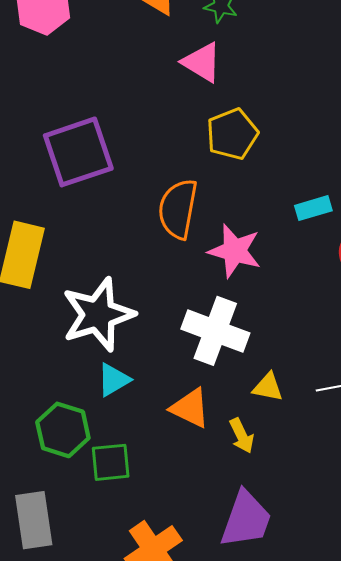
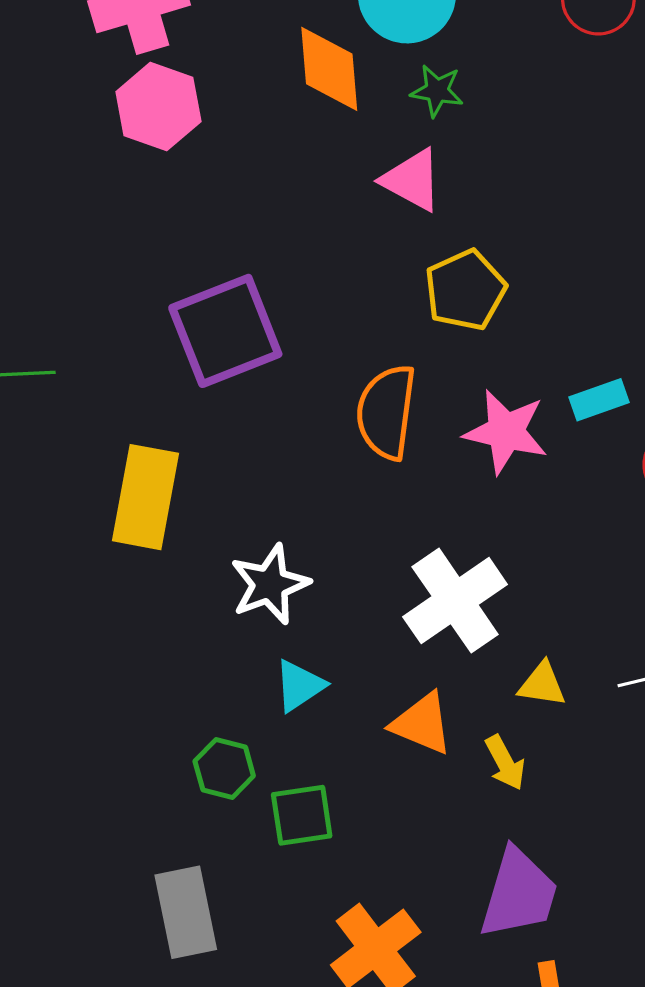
pink star: (235, 251) -> (506, 432), moved
white star: (98, 314) -> (270, 584), size x0.7
white cross: (215, 331) -> (455, 601), turned 38
green hexagon: (63, 430) -> (224, 768), size x0.7

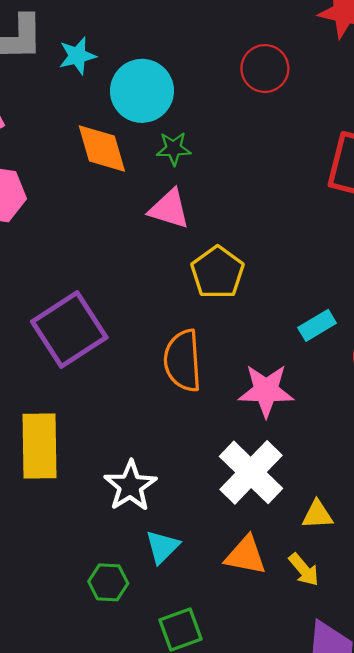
pink star: (506, 432) -> (266, 391), moved
green hexagon: (224, 768) -> (108, 582), moved

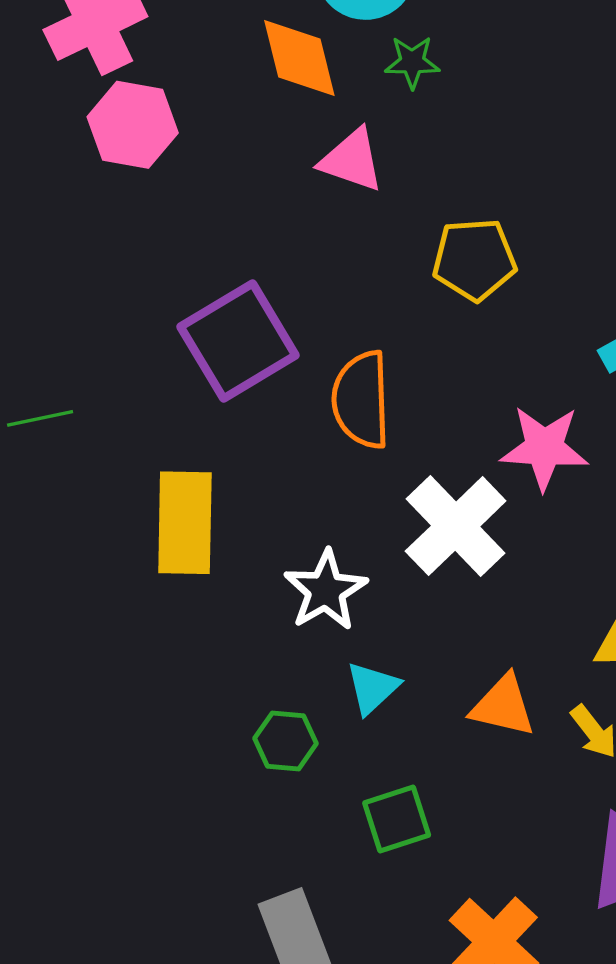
pink triangle: (169, 209) -> (352, 160), moved
yellow pentagon: (217, 272) -> (474, 259), turned 30
orange semicircle: (183, 361) -> (361, 400), moved
white cross: (251, 472) -> (456, 526), moved

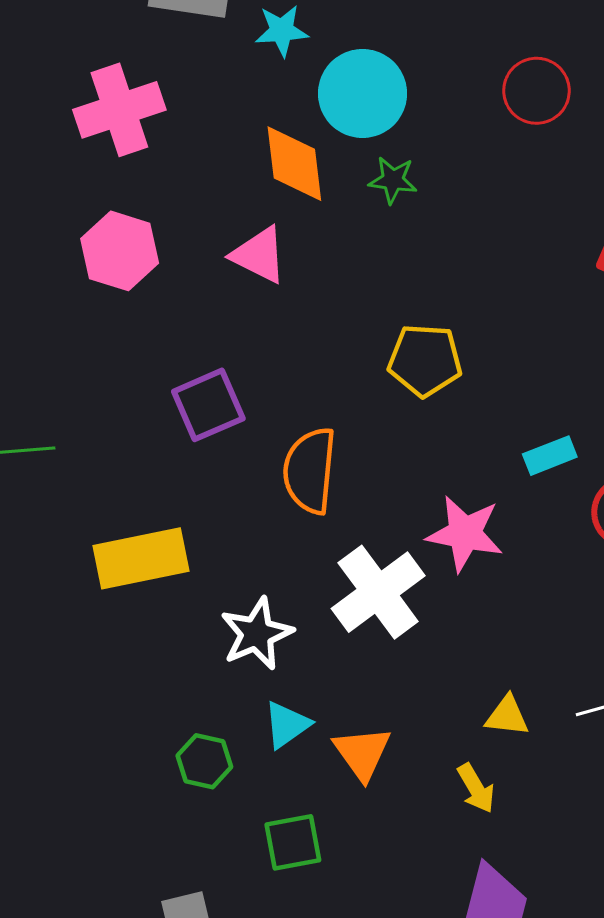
pink hexagon: (133, 125) -> (120, 251), moved
pink triangle: (352, 160) -> (259, 255), moved
purple square: (238, 341) -> (208, 405), size x0.7
yellow rectangle: (185, 523) -> (141, 558), turned 70
orange triangle: (503, 706) -> (362, 753), moved, turned 34

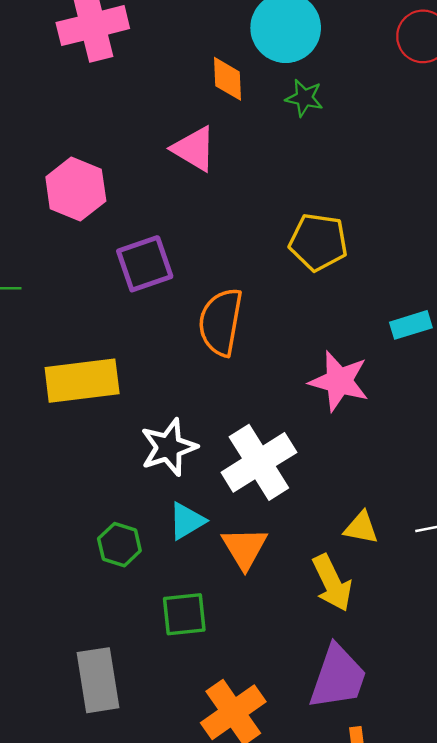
orange diamond: (294, 164) -> (228, 79), size x0.7
pink hexagon: (120, 251) -> (76, 189), moved
white cross: (378, 592) -> (259, 462), moved
yellow arrow: (476, 788) -> (332, 583), size x1.4

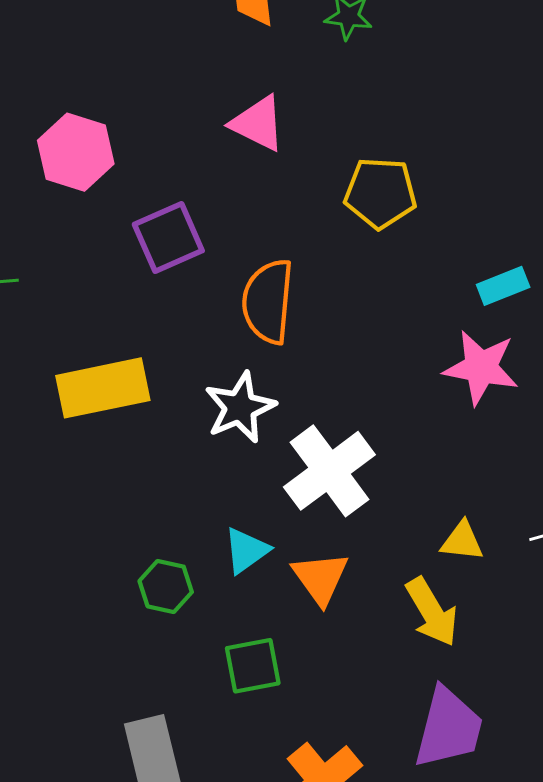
pink triangle: (194, 149) -> (258, 123), moved
pink star: (339, 381) -> (481, 368), moved
white star: (169, 447) -> (240, 407), moved

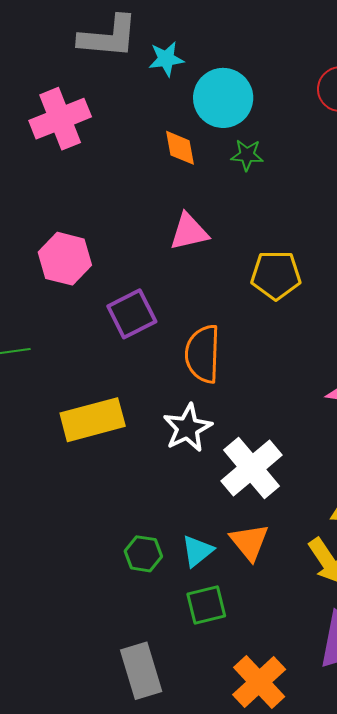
pink triangle: (258, 123) -> (189, 232), turned -36
cyan triangle: (246, 550) -> (197, 551), moved

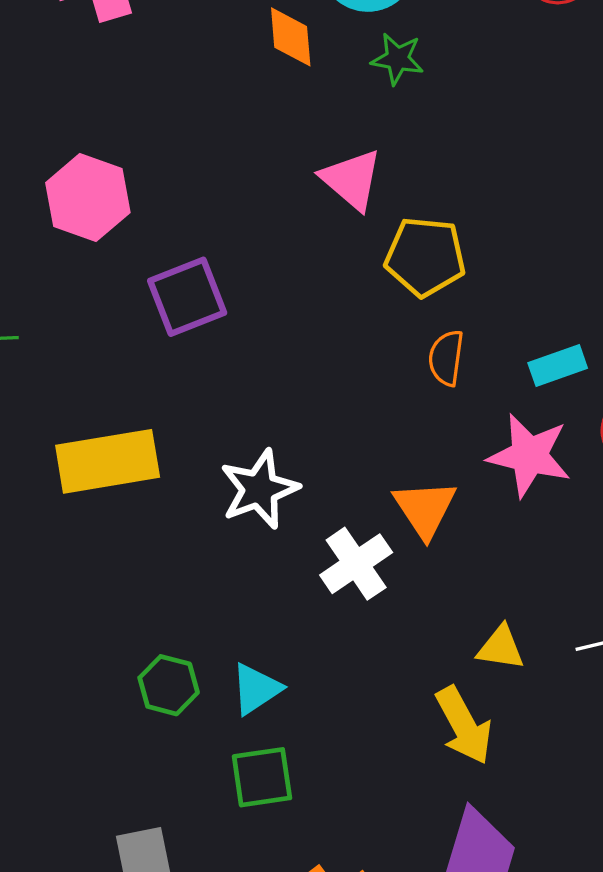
pink triangle: (189, 232) -> (351, 179), moved, turned 48
orange semicircle: (203, 354) -> (446, 358), moved, size x0.6
white cross: (251, 468) -> (356, 564), size x0.7
orange triangle: (249, 542) -> (425, 509), moved

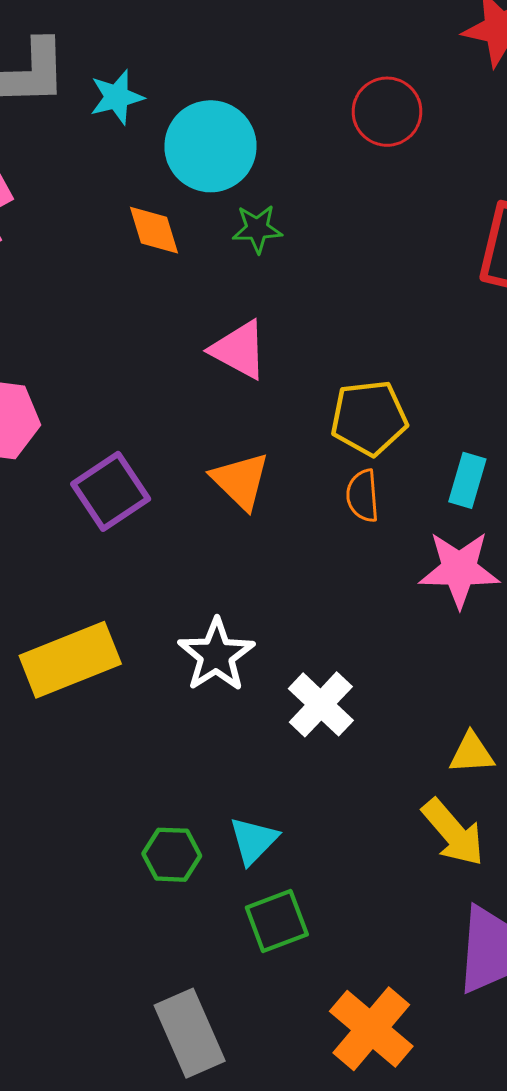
yellow pentagon: (425, 257) -> (369, 418), moved
cyan rectangle: (558, 366) -> (467, 480), turned -42
orange triangle: (425, 509) -> (241, 481), moved

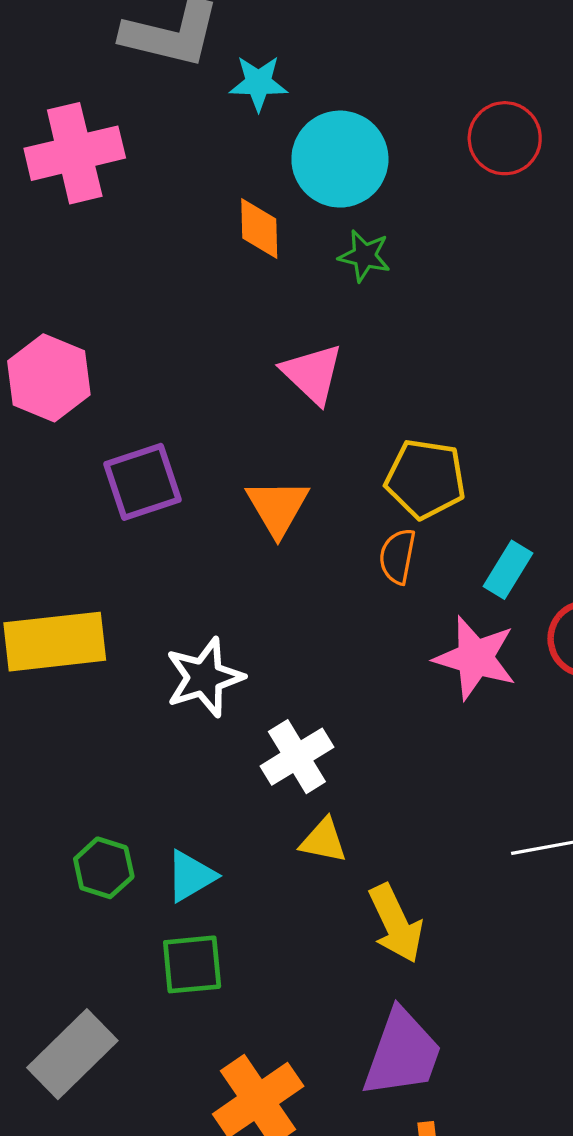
red circle: (387, 112) -> (505, 138), moved
yellow triangle: (472, 753) -> (323, 841), moved
gray rectangle: (190, 1033) -> (72, 1054), turned 54

